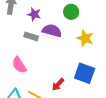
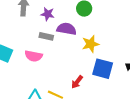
yellow star: (85, 38) -> (91, 44), moved, turned -30
pink semicircle: (19, 65) -> (34, 56), moved, turned -42

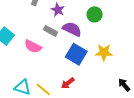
yellow star: (91, 44) -> (104, 52), moved
blue square: (103, 69) -> (76, 54), moved

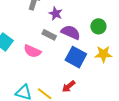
green circle: (95, 14) -> (98, 26), moved

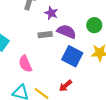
gray rectangle: (49, 35) -> (45, 35), turned -32
pink semicircle: (32, 51) -> (25, 64), moved, turned 42

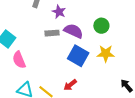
pink semicircle: (25, 64) -> (19, 60), moved

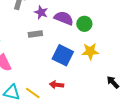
purple semicircle: (73, 31) -> (64, 18), moved
red arrow: (70, 85) -> (57, 85), turned 48

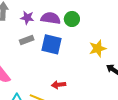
yellow star: (90, 51) -> (98, 48), moved
blue square: (63, 55) -> (52, 44), moved

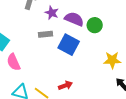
red arrow: (59, 85) -> (65, 86), turned 152

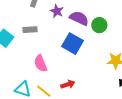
gray rectangle: (45, 34) -> (30, 30), moved
pink semicircle: (14, 62) -> (40, 63), moved

